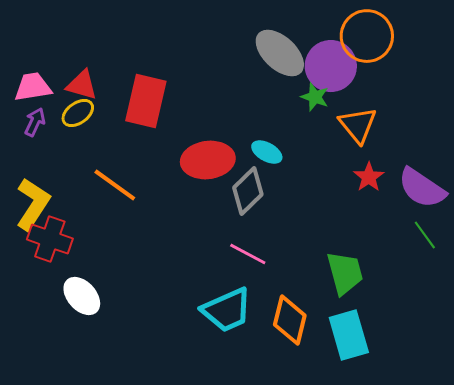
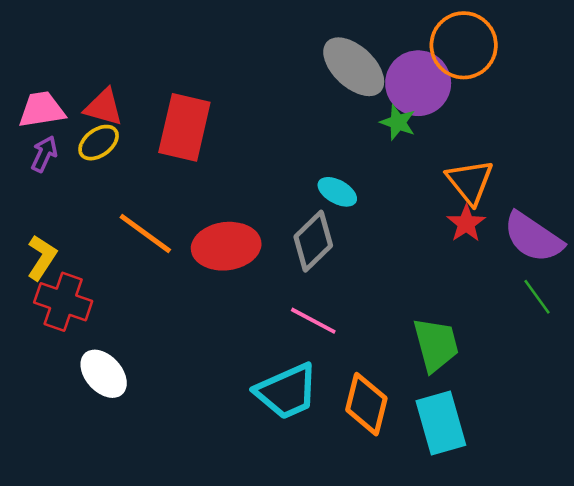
orange triangle: (358, 125) -> (470, 182), moved
red ellipse: (208, 160) -> (226, 246), moved
yellow L-shape: (33, 204) -> (42, 258), size x0.7

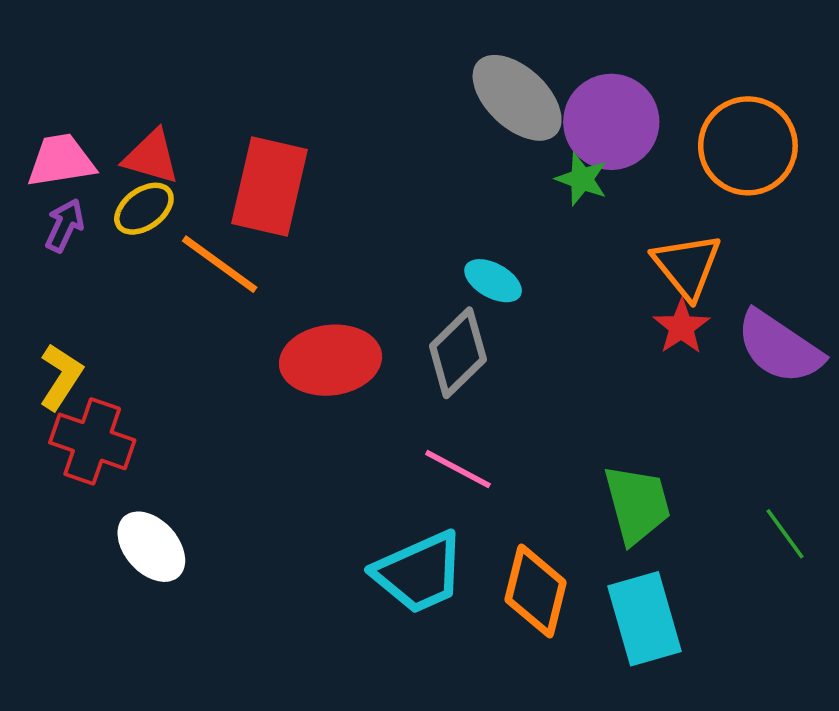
orange circle: (464, 45) -> (748, 146), moved
orange line: (145, 234) -> (220, 264), moved
green line: (537, 297) -> (785, 534), moved

